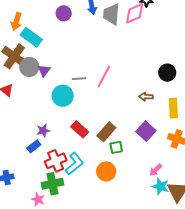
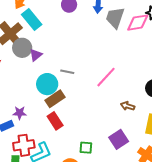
pink line: (104, 76) -> (106, 77), moved
brown rectangle: (106, 132) -> (55, 99), moved

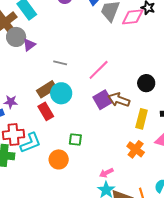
cyan circle: (47, 84) -> (61, 93), moved
brown arrow: (128, 106) -> (119, 100), size x1.5
purple square: (119, 139) -> (103, 100), moved

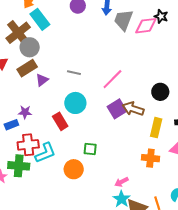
purple triangle: (29, 45) -> (42, 80), moved
brown rectangle: (47, 89) -> (27, 68), moved
orange cross: (136, 149) -> (150, 158), turned -30

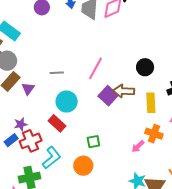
red cross: (28, 145) -> (31, 141), moved
orange cross: (150, 158) -> (154, 134), turned 30
pink arrow: (121, 182) -> (138, 146), moved

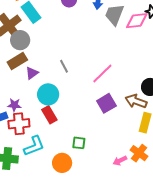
gray line: (57, 73) -> (64, 66), turned 48
brown arrow: (124, 91) -> (136, 101), moved
cyan circle: (67, 102) -> (48, 94), moved

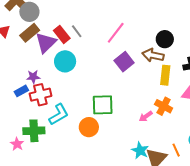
purple triangle: (32, 73) -> (46, 43), size x1.6
red rectangle: (49, 115) -> (62, 34), moved
green square: (79, 143) -> (103, 105), size x1.6

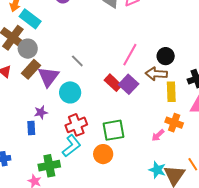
pink line: (116, 33) -> (130, 55), moved
red rectangle: (62, 34) -> (113, 83), moved
blue rectangle: (21, 91) -> (31, 128), turned -56
red cross: (40, 95) -> (76, 125), moved

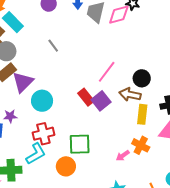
gray line: (77, 61) -> (53, 46), moved

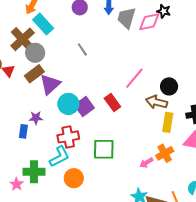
purple square: (101, 101) -> (84, 107), moved
orange cross: (141, 145) -> (165, 153), turned 30
orange circle: (66, 166) -> (74, 178), moved

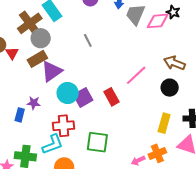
brown arrow: (156, 102) -> (174, 63), moved

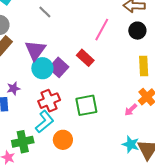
purple triangle: (52, 71) -> (35, 50), moved

